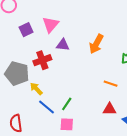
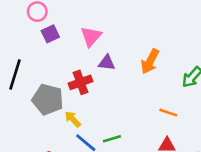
purple square: (26, 30) -> (50, 34), moved
green line: (67, 104) -> (112, 139), turned 40

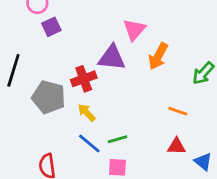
pink triangle: (91, 36) -> (134, 30), moved
purple triangle: (107, 63) -> (112, 58), size x1.5
yellow arrow: (73, 119) -> (87, 113), moved

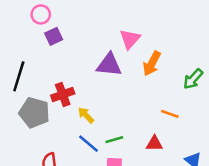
red cross: (84, 79) -> (63, 95), moved
gray pentagon: (49, 97) -> (34, 113), moved
red triangle: (176, 146) -> (154, 144), moved

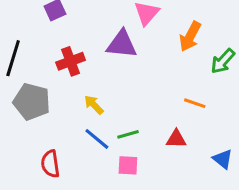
orange arrow: (152, 64) -> (190, 36), moved
red cross: (63, 95) -> (71, 61), moved

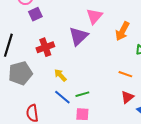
purple triangle: (122, 44) -> (78, 36), turned -50
gray pentagon: (32, 102) -> (20, 73), turned -30
red triangle: (176, 139) -> (127, 97), moved, turned -40

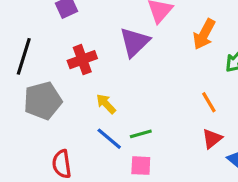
orange line: (125, 74) -> (209, 102), turned 40

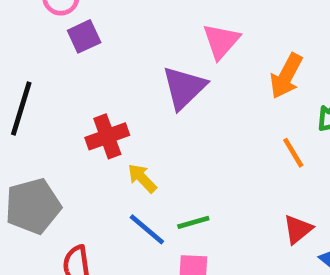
red cross: (82, 60) -> (107, 136), moved
gray pentagon: (43, 101) -> (33, 206), moved
orange line: (209, 102) -> (293, 153), moved

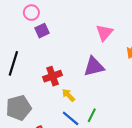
purple triangle: (184, 88) -> (94, 67), moved, turned 30
green line: (193, 222) -> (92, 115), turned -48

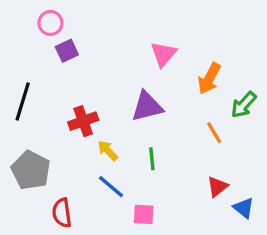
gray pentagon: (19, 108) -> (31, 170), turned -30
green line: (92, 115) -> (152, 159), moved, turned -32

